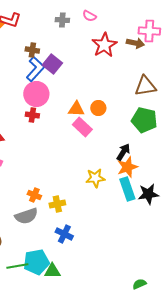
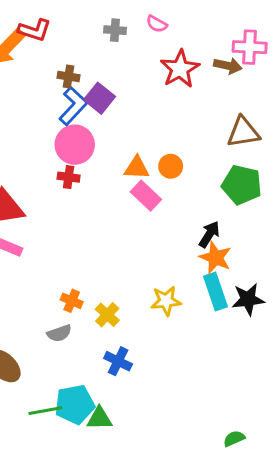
orange star: (127, 167) -> (215, 258), turned -30
yellow star: (95, 178) -> (166, 301), moved
yellow cross: (57, 204) -> (107, 315), turned -35
gray semicircle: (26, 216) -> (59, 333), size x0.7

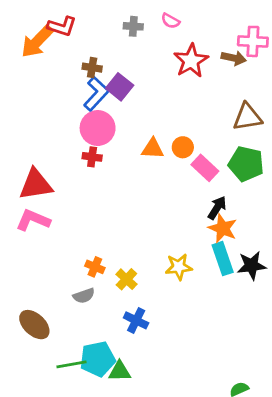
pink rectangle: (146, 196) -> (205, 168), moved

